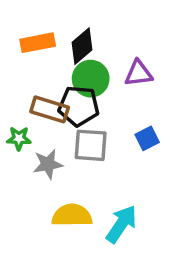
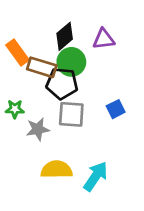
orange rectangle: (38, 43) -> (17, 52), moved, turned 65
purple triangle: (139, 73) -> (104, 39), moved
brown rectangle: (50, 109) -> (42, 67), moved

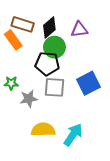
brown rectangle: (42, 67) -> (23, 24), moved
blue square: (116, 109) -> (89, 83), size x1.6

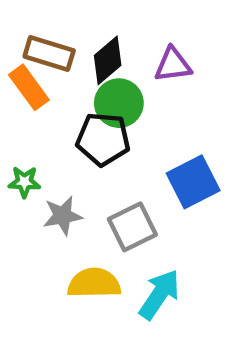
gray square: (54, 87) -> (132, 227), moved, turned -30

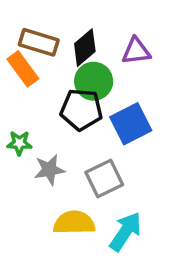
blue square: (193, 182) -> (131, 124), moved

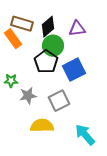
black pentagon: (81, 110) -> (46, 62), turned 30
cyan arrow: (125, 232) -> (85, 135), moved, turned -75

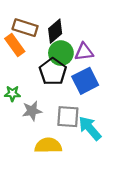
purple triangle: (77, 29) -> (84, 52), moved
gray square: (59, 101) -> (68, 117), turned 30
cyan arrow: (85, 135) -> (90, 128), moved

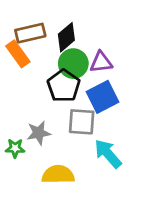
brown rectangle: (25, 28) -> (30, 33), turned -30
green star: (12, 94) -> (15, 148), moved
gray square: (68, 117) -> (82, 122), moved

